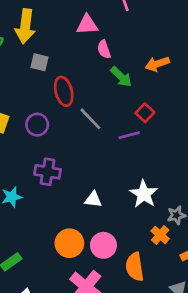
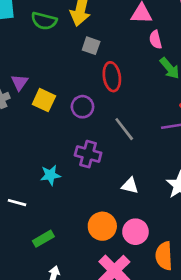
gray line: (90, 119) -> (124, 129), moved

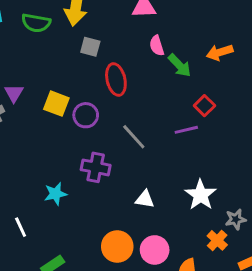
pink semicircle: (156, 40) -> (157, 46), moved
yellow square: (44, 100) -> (56, 104), moved
white line: (17, 203) -> (21, 227), turned 54

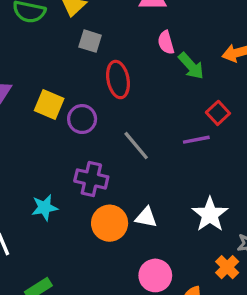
orange circle: (117, 246) -> (110, 223), moved

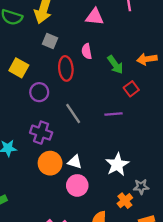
pink semicircle: (166, 42) -> (87, 51), moved
yellow square: (49, 105) -> (19, 68), moved
red square: (218, 113) -> (131, 89), moved
pink circle: (155, 275) -> (77, 185), moved

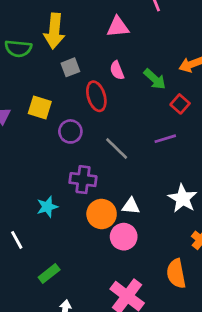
gray square: (50, 41) -> (70, 67), turned -32
pink circle: (77, 185) -> (124, 237), moved

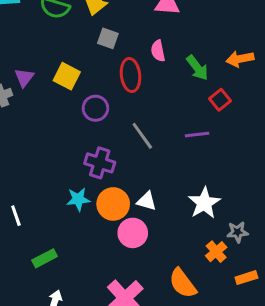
gray square: (70, 67) -> (108, 38), turned 30
cyan star: (47, 207) -> (78, 199), moved
orange semicircle: (176, 274) -> (183, 283), turned -36

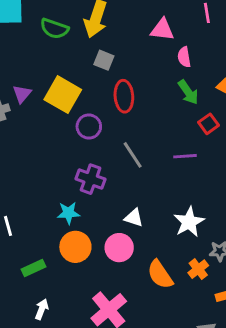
pink semicircle: (158, 51) -> (184, 57), moved
yellow square: (67, 76) -> (63, 95), size x1.4
orange circle: (113, 204) -> (75, 247), moved
orange semicircle: (183, 283) -> (160, 274), moved

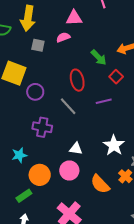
pink semicircle: (184, 57) -> (63, 37), moved, turned 88
red ellipse: (124, 96) -> (77, 80), moved
cyan star: (68, 213) -> (19, 155), moved
green rectangle: (34, 268) -> (24, 196), moved

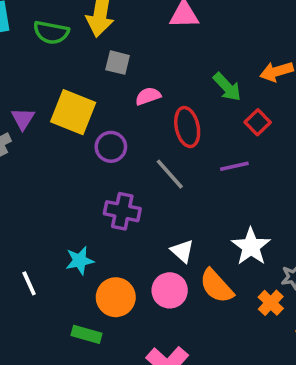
pink semicircle: (63, 37) -> (148, 96), moved
white triangle: (76, 149) -> (182, 251), turned 32
orange semicircle: (100, 184) -> (216, 286), moved
green rectangle: (24, 196) -> (86, 334), turned 49

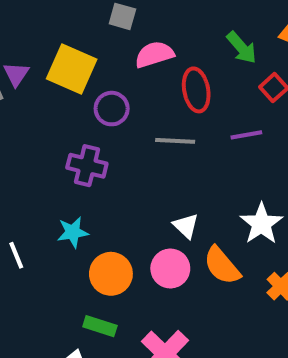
pink semicircle: (148, 96) -> (154, 54), size x1.4
gray line: (170, 174) -> (175, 141), turned -48
purple cross: (122, 211) -> (87, 166), moved
green rectangle: (86, 334) -> (100, 326), moved

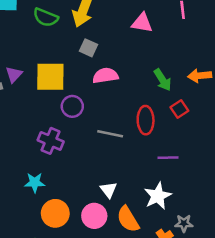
yellow square: (72, 69) -> (50, 77), turned -32
red ellipse: (196, 90) -> (146, 120), moved
purple line: (246, 135) -> (168, 158), moved

